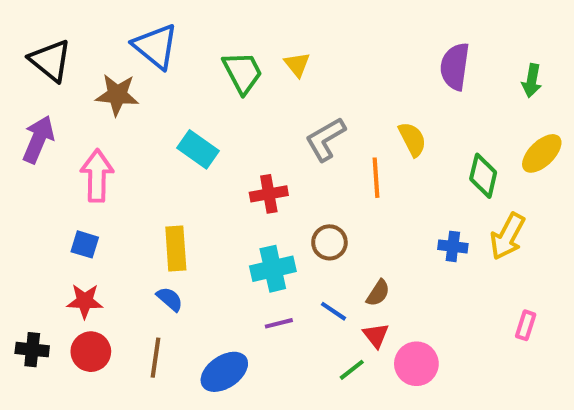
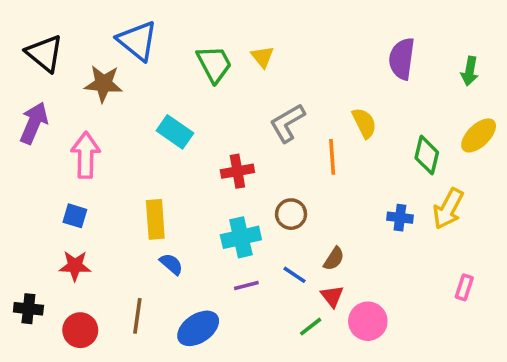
blue semicircle: (170, 299) -> (171, 264), moved
red circle: (91, 352) -> (80, 330), moved

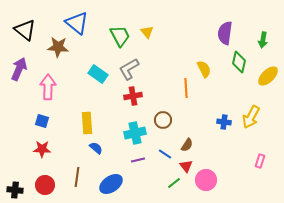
gray L-shape: (287, 123) -> (129, 69), moved
green diamond: (427, 155) -> (239, 62), moved
black cross: (28, 309) -> (15, 190), moved

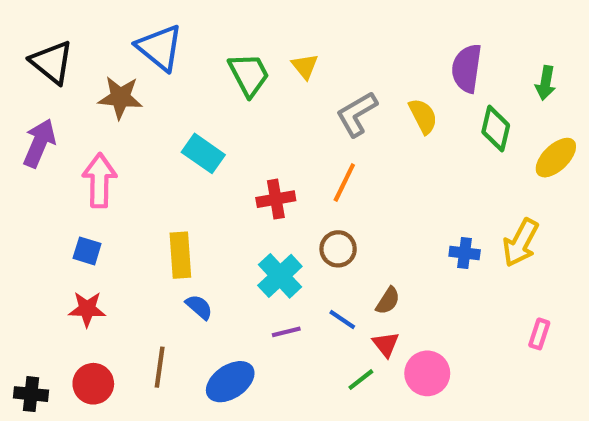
gray L-shape: (129, 69) -> (357, 114), moved
yellow semicircle: (204, 69) -> (423, 116), moved
orange line: (186, 88) -> (344, 182), moved, turned 30
cyan cross: (135, 133) -> (280, 276), turned -30

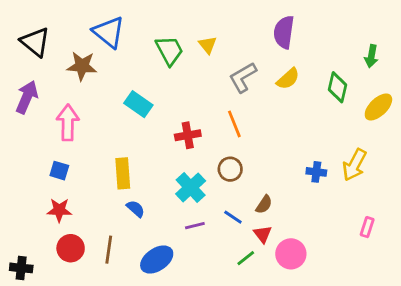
purple semicircle: (467, 68) -> (284, 32), moved
yellow semicircle: (423, 116) -> (288, 79), turned 75
orange line: (344, 182) -> (234, 124), turned -48
red circle: (93, 384) -> (71, 248), moved

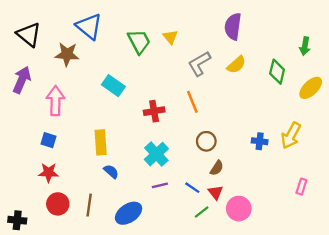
brown circle: (230, 169) -> (206, 141), moved
blue line: (233, 217) -> (192, 188), moved

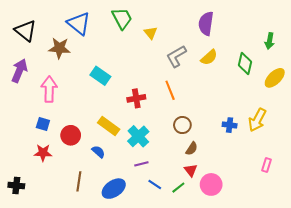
green trapezoid: (139, 42) -> (122, 18), moved
yellow rectangle: (101, 142) -> (109, 126), moved, turned -50
blue line: (192, 188) -> (155, 184), moved
red circle: (58, 204) -> (71, 135), moved
black cross: (17, 220) -> (16, 186), moved

